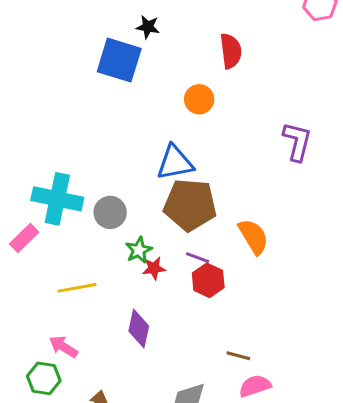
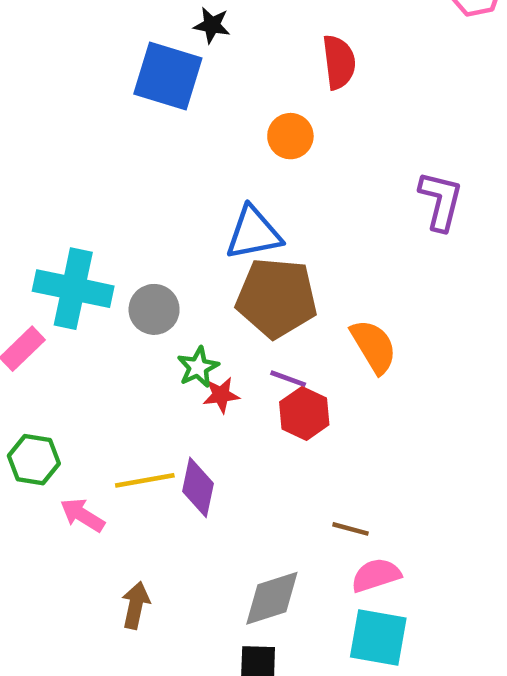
yellow line: (77, 288) -> (145, 480), moved
green hexagon: (44, 378) -> (34, 460), moved

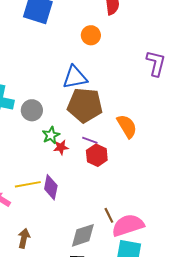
brown line: (350, 529) -> (109, 215), moved, turned 49
pink semicircle: (376, 575) -> (128, 225), size x1.5

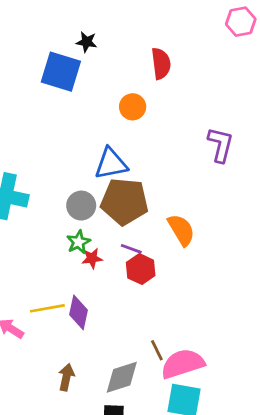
gray circle: (32, 110) -> (81, 206), moved
brown arrow: (24, 238) -> (66, 377), moved

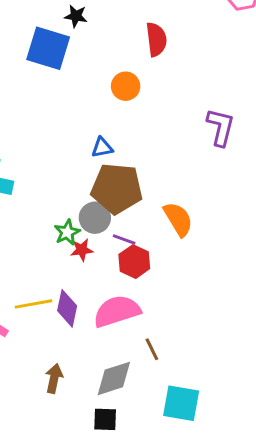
blue triangle: (111, 164) -> (102, 148), size x0.6
gray circle: (81, 206) -> (95, 218), moved
pink semicircle: (183, 364) -> (117, 311), moved

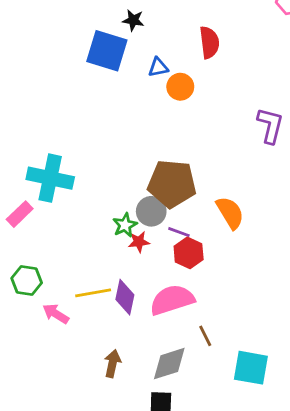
blue triangle: (102, 148) -> (158, 67), moved
cyan square: (181, 403) -> (251, 368), moved

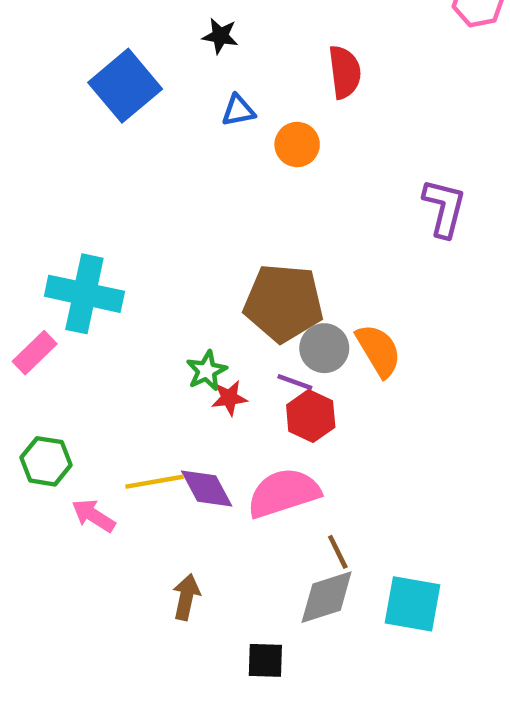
blue square: (107, 51) -> (125, 86), moved, turned 33
blue triangle: (158, 67) -> (238, 111), moved
gray circle: (151, 211) -> (324, 348), moved
purple diamond: (125, 297) -> (207, 488), turned -40
gray diamond: (169, 364) -> (327, 597), moved

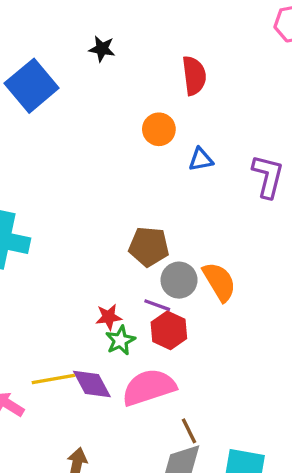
blue triangle: (238, 111) -> (201, 159), moved
brown pentagon: (284, 303) -> (149, 247), size x0.7
green star: (207, 371) -> (120, 340), moved

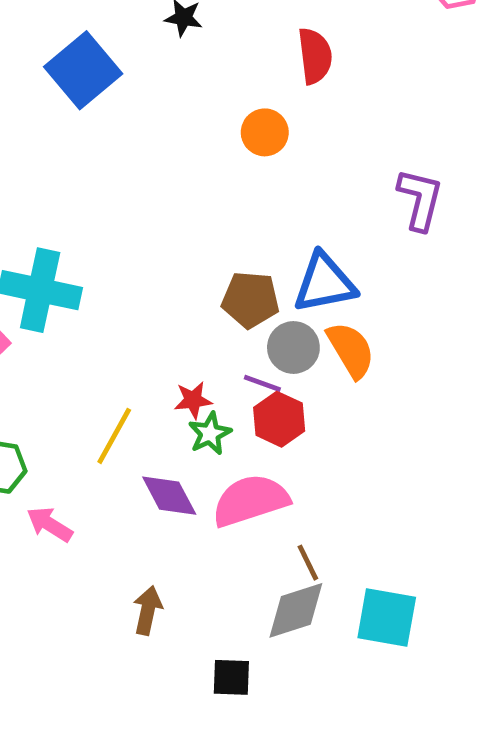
blue triangle: (201, 159) -> (325, 283), moved, size x1.8
yellow line: (53, 379) -> (114, 436), moved, turned -51

